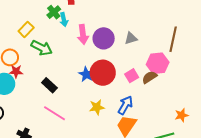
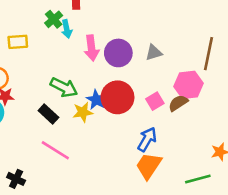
yellow rectangle: (26, 29) -> (18, 42), turned 42
green arrow: (42, 48) -> (64, 87), moved
yellow star: (97, 107) -> (83, 112), moved

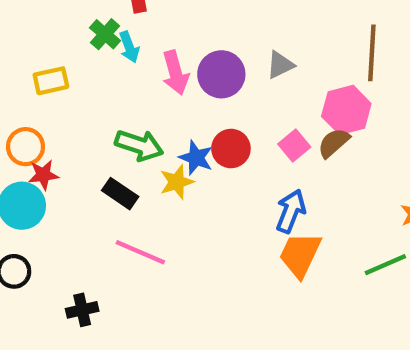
red circle: (117, 97) -> (231, 148), size x0.7
black cross: (16, 179) -> (82, 310), turned -30

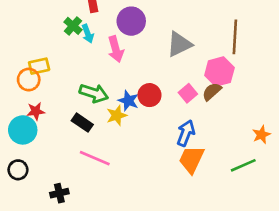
gray triangle: (280, 65) -> (179, 44), size x1.5
purple circle: (221, 74) -> (131, 21), moved
yellow rectangle: (51, 81) -> (39, 66), moved
orange circle: (26, 147) -> (29, 80), moved

